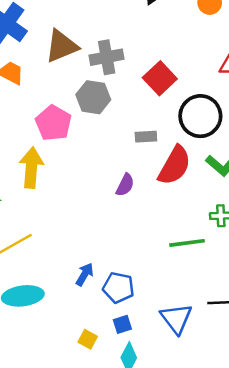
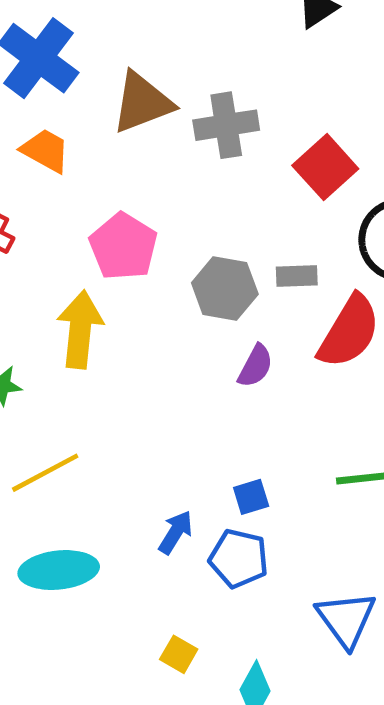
gray hexagon: (93, 97) -> (225, 288), moved
blue square: (122, 324) -> (251, 497), moved

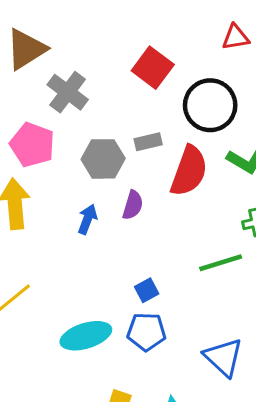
gray cross: (226, 125) -> (68, 92), moved, turned -33
blue arrow: (176, 532) -> (87, 219), moved
cyan ellipse: (59, 570) -> (86, 336), moved

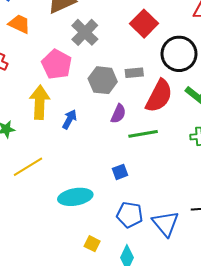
blue arrow: (87, 219) -> (69, 119), moved
green line: (221, 263) -> (143, 134), moved
blue pentagon: (146, 332) -> (130, 215), moved

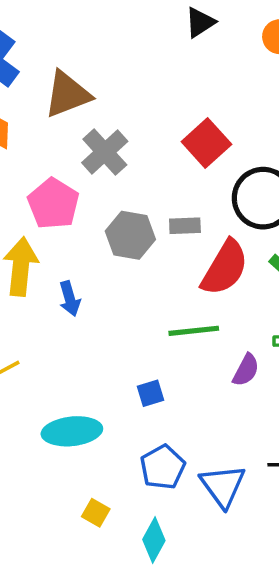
purple semicircle: (118, 114) -> (246, 370), moved
blue arrow: (69, 119) -> (70, 299), turned 132
blue pentagon: (130, 215) -> (163, 467), turned 30

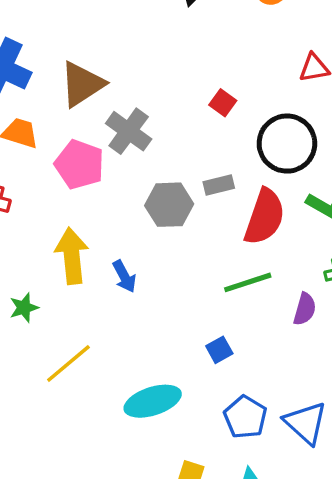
red square: (206, 143) -> (223, 103), size x0.6
pink pentagon: (53, 204) -> (79, 164), moved

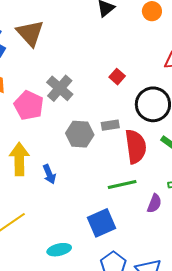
brown triangle: (82, 84) -> (30, 33), moved, turned -44
red semicircle: (265, 217) -> (136, 147), turned -32
blue square: (219, 350) -> (102, 223), size x1.8
cyan ellipse: (153, 401) -> (59, 250), size x0.7

